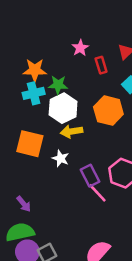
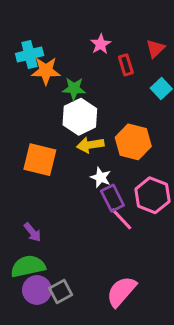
cyan cross: (34, 93) -> (30, 55), moved
orange hexagon: (108, 111) -> (133, 142), moved
white star: (61, 158) -> (101, 177), moved

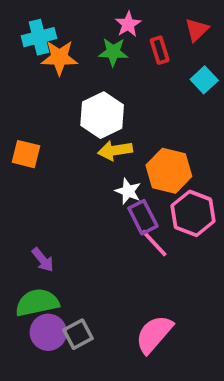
green star: (74, 89) -> (113, 52), moved
orange hexagon: (133, 142) -> (169, 171), moved
orange square: (40, 160) -> (26, 154), moved, size x0.7

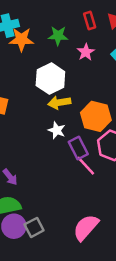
pink star: (128, 24) -> (86, 52), moved
red rectangle: (160, 50) -> (90, 21), moved
white star: (128, 191) -> (57, 130), moved

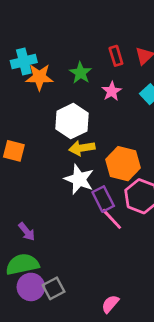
green star: (58, 36) -> (81, 73), turned 30
white star: (57, 130) -> (79, 179), size x1.5
pink semicircle: (86, 227) -> (110, 304), moved, size x0.6

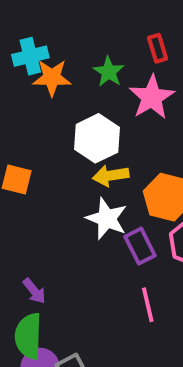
pink star: (112, 91) -> (152, 97), size x1.6
pink line: (112, 219) -> (148, 305), moved, turned 30
green semicircle: (22, 264) -> (28, 336), turned -76

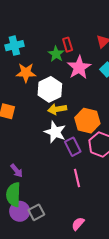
red rectangle: (158, 48) -> (68, 45), moved
orange star: (52, 78) -> (26, 73), moved

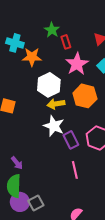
cyan cross: (14, 46) -> (15, 43), turned 30
green star: (56, 54) -> (52, 30), moved
orange star: (26, 73) -> (32, 57), moved
orange hexagon: (87, 121) -> (85, 96), moved

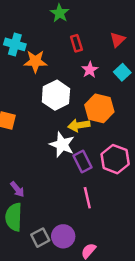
green star: (52, 30) -> (60, 13), moved
pink star: (77, 64) -> (90, 70), size x0.6
yellow arrow: (56, 104) -> (79, 125), moved
purple circle: (20, 202) -> (63, 236), moved

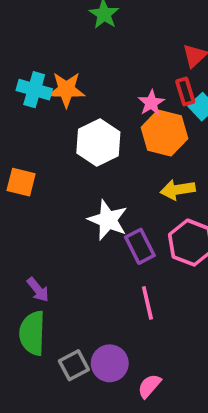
red rectangle: (76, 43) -> (185, 92), moved
cyan cross: (15, 44) -> (34, 90), moved
orange hexagon: (99, 108) -> (164, 133), moved
yellow arrow: (79, 125) -> (178, 190), moved

